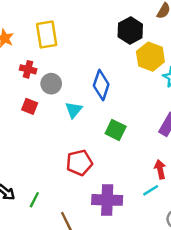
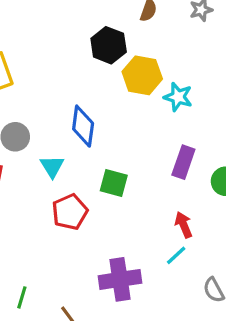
red pentagon: (79, 163) -> (70, 212), moved

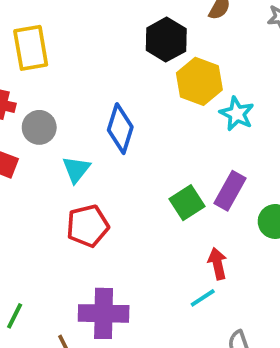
green square: (114, 183) -> (187, 203), moved, turned 32
purple cross: (120, 279) -> (104, 313), moved

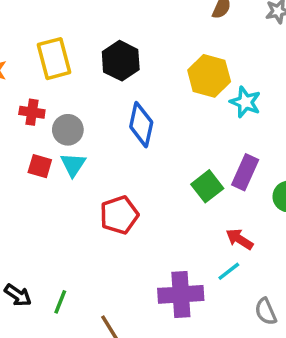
black hexagon: (166, 40) -> (121, 61), moved
cyan triangle: (76, 169) -> (73, 165), moved
red arrow: (218, 264) -> (240, 239), turned -40
purple cross: (104, 313) -> (181, 294), moved

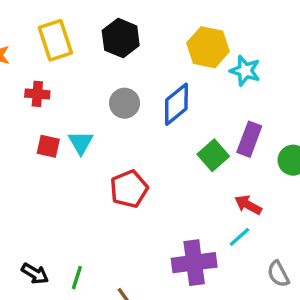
blue diamond: (141, 125) -> (176, 104), moved, turned 42
gray circle: (68, 130) -> (125, 103), moved

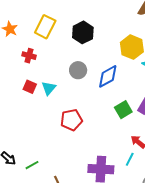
yellow rectangle: (55, 40) -> (45, 27), turned 35
cyan line: (240, 237) -> (130, 159), turned -32
green line: (77, 278) -> (32, 165), turned 32

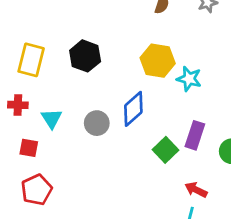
gray circle: (78, 70) -> (97, 123), moved
cyan triangle: (49, 88) -> (52, 118), moved
red pentagon: (71, 120) -> (37, 190), moved

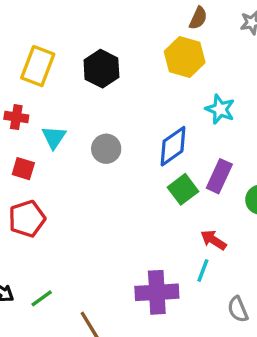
yellow hexagon: (158, 61) -> (185, 57), moved
blue diamond: (133, 109) -> (173, 146), moved

